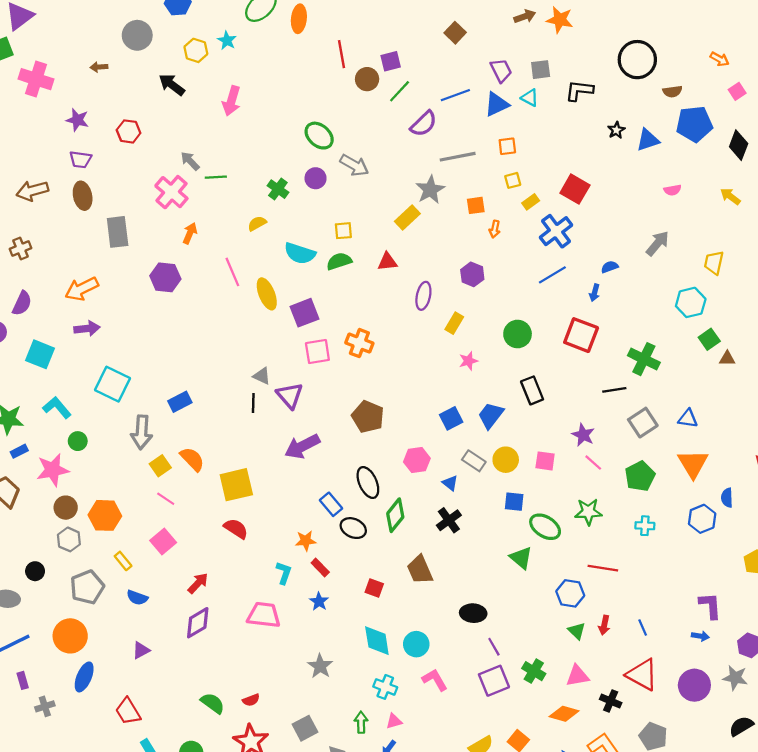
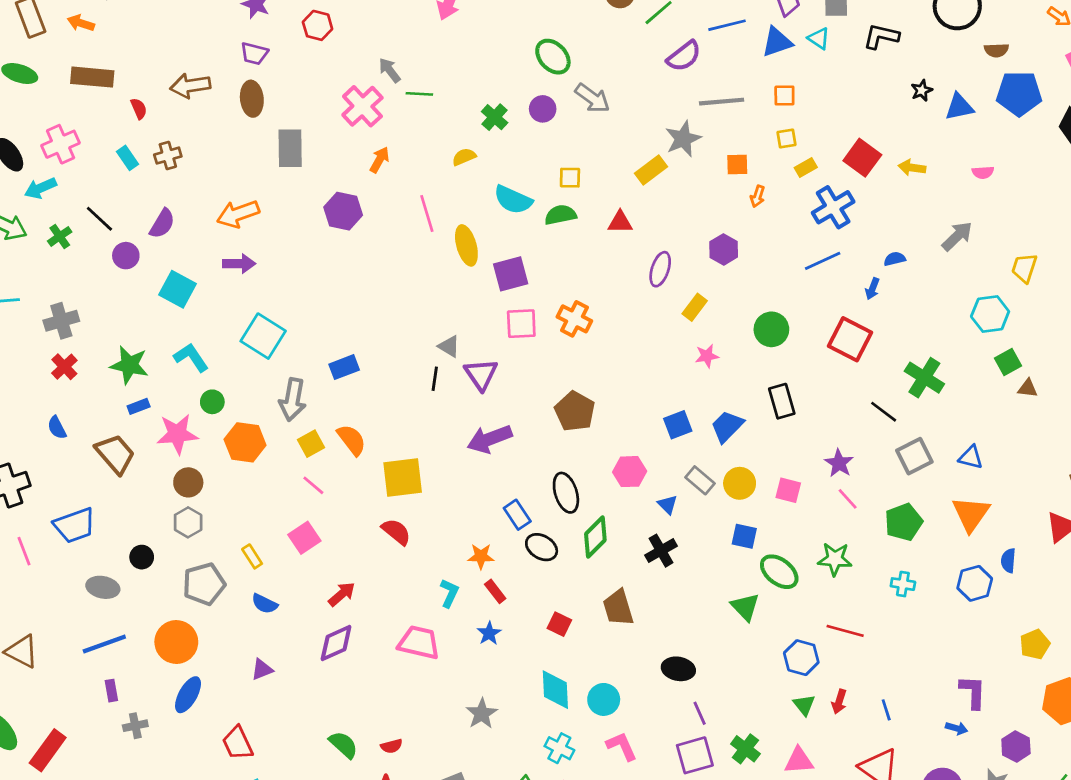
yellow arrow: (730, 196) -> (912, 168), moved, turned -35
black line: (614, 390) -> (884, 412), turned 40
orange hexagon: (105, 515) -> (245, 442), moved

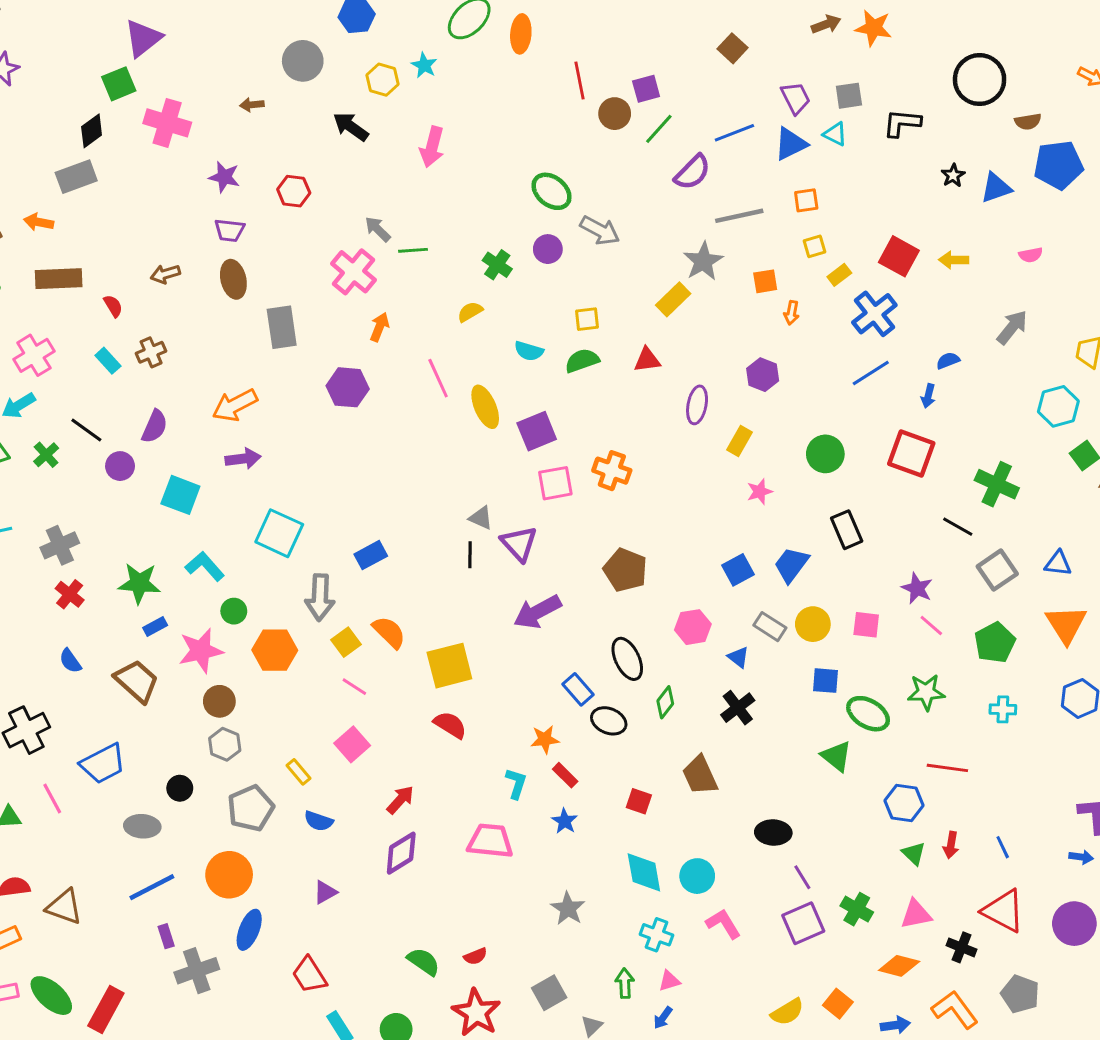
brown arrow: (190, 86) -> (165, 274), size x0.7
cyan semicircle: (513, 200) -> (529, 351), size x0.7
green diamond: (595, 537) -> (665, 702), size x0.7
gray cross: (135, 726) -> (197, 971), size x1.6

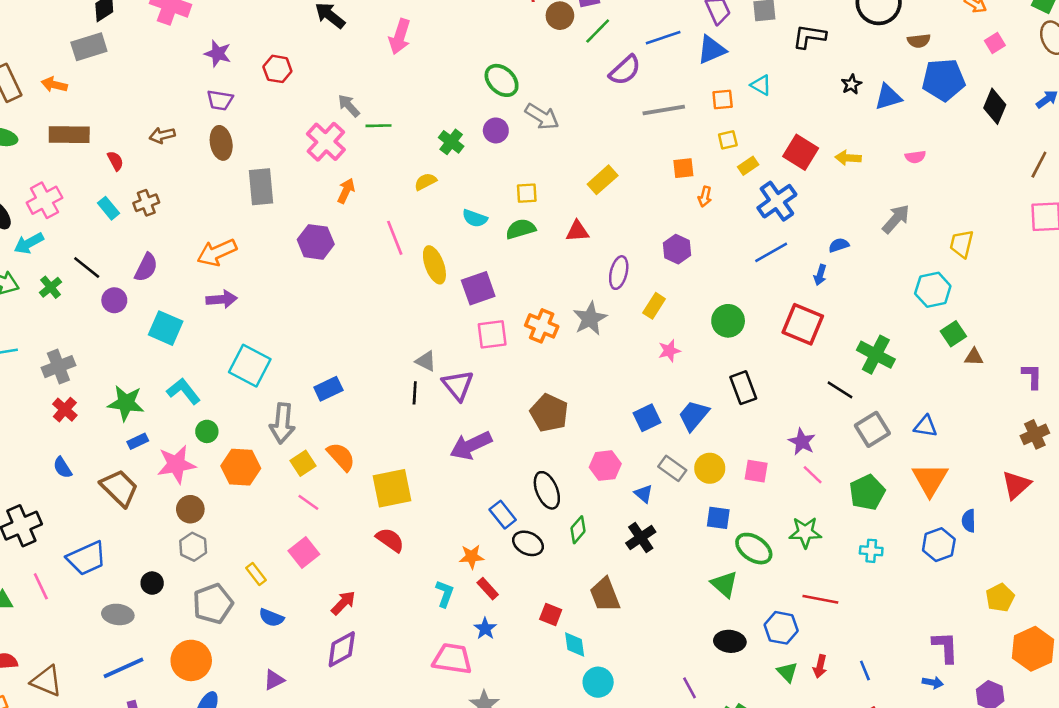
cyan triangle: (835, 134) -> (761, 85), moved
gray star: (703, 261) -> (590, 319), moved
black ellipse: (773, 833) -> (730, 641), moved
pink trapezoid: (490, 841) -> (452, 659), moved
cyan diamond: (644, 872) -> (575, 645), moved, size x0.7

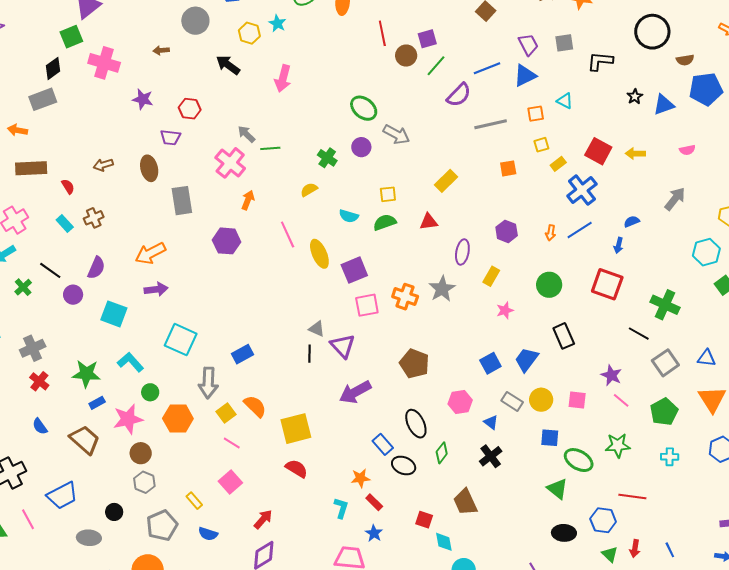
purple trapezoid: (220, 100) -> (170, 137), moved
orange arrow: (705, 197) -> (551, 233), moved

